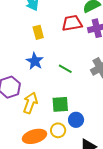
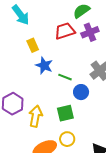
blue star: (35, 61) -> (44, 65), moved
blue circle: (76, 120) -> (81, 92), moved

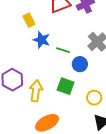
green square: (65, 113) -> (66, 86), turned 36
yellow circle: (67, 139) -> (94, 98), moved

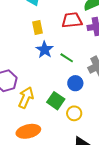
green line: (63, 50) -> (67, 58), moved
yellow circle: (94, 98) -> (74, 113), moved

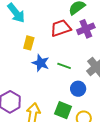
yellow rectangle: (38, 28) -> (29, 43), turned 40

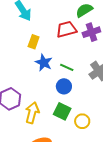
blue circle: (78, 89) -> (64, 86), moved

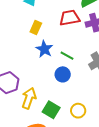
green square: (62, 111) -> (51, 110), moved

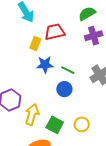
red trapezoid: (70, 18) -> (55, 32), moved
blue star: (44, 49) -> (45, 65), turned -30

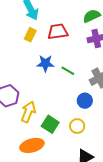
yellow rectangle: (35, 43) -> (30, 35), moved
blue circle: (64, 89) -> (85, 101), moved

